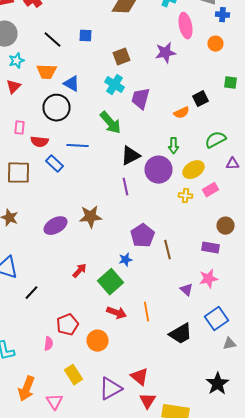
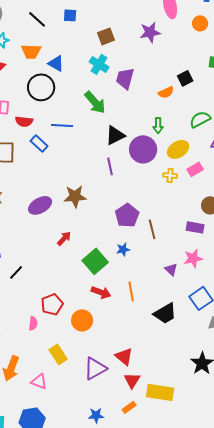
blue star: (126, 260) -> (123, 249), moved
red arrow: (80, 271) -> (64, 238), moved
pink triangle: (54, 402) -> (39, 381), turned -36

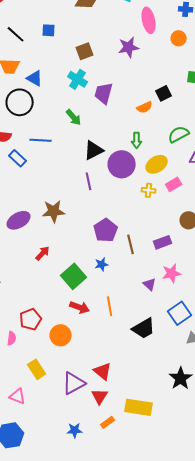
green arrow: (95, 102) -> (74, 117), size x0.7
purple rectangle: (195, 227) -> (163, 242), moved, turned -30
red triangle: (132, 380) -> (100, 396), moved

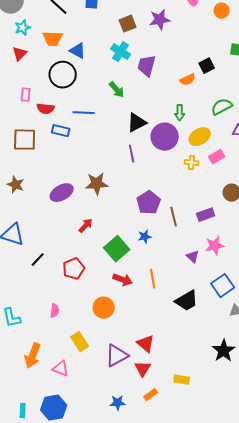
purple star: (129, 47) -> (160, 20), moved
blue rectangle: (18, 158) -> (61, 131), turned -30
red pentagon: (31, 319) -> (74, 269), moved
yellow rectangle: (139, 407) -> (182, 380), size x0.6

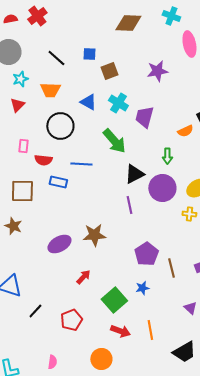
brown square: (128, 24) -> (109, 71), moved
blue triangle: (78, 51) -> (88, 102), moved
green arrow: (117, 90) -> (114, 141), size x1.5
green arrow: (180, 113) -> (167, 156), moved
brown star: (16, 185) -> (13, 226), moved

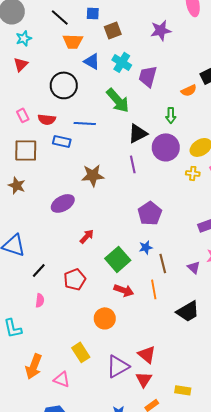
orange trapezoid: (50, 90) -> (73, 41), moved
pink rectangle: (23, 146) -> (23, 115), moved, turned -32
brown star: (94, 235) -> (93, 175), moved
brown line: (171, 268) -> (163, 263), moved
pink semicircle: (52, 362) -> (40, 300), moved

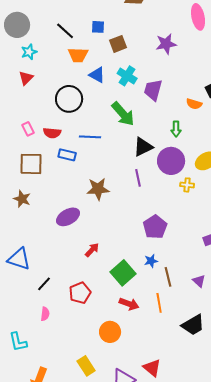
orange semicircle: (189, 90) -> (194, 104), turned 42
yellow cross: (193, 173) -> (187, 185), moved

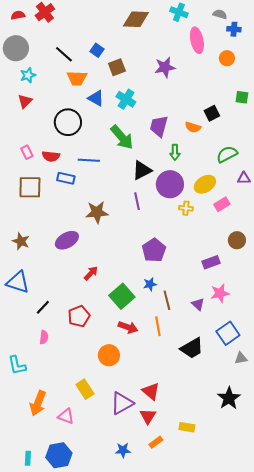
blue square: (98, 27) -> (97, 50), turned 32
purple trapezoid: (153, 90) -> (159, 126), moved
brown star: (22, 199) -> (21, 241), moved

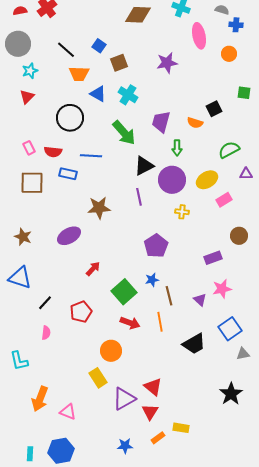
yellow cross: (186, 208) -> (182, 212), moved
yellow rectangle: (85, 389) -> (98, 378), moved
yellow rectangle: (187, 427) -> (181, 428), moved

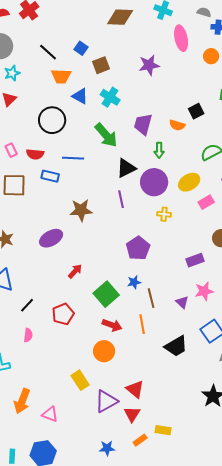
orange circle: (111, 351) -> (104, 351), moved

